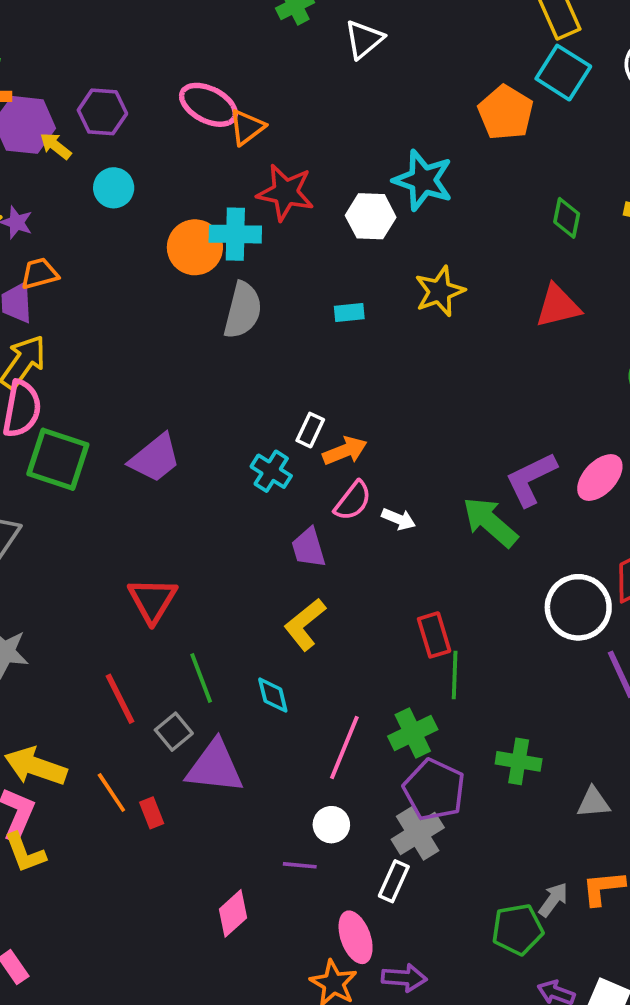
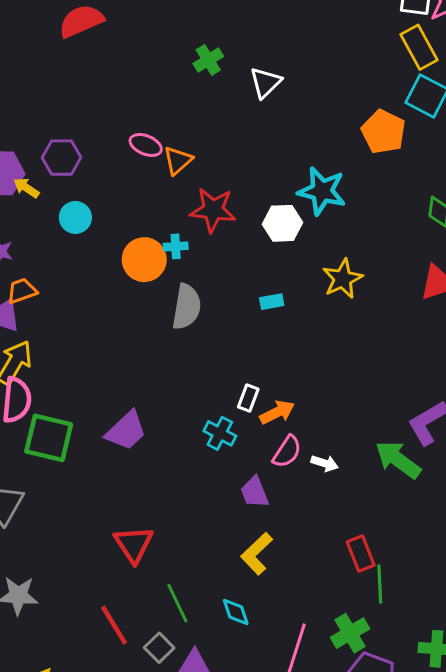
pink ellipse: (208, 105) -> (146, 145), size x0.7
cyan cross: (235, 234) -> (176, 246), size x0.6

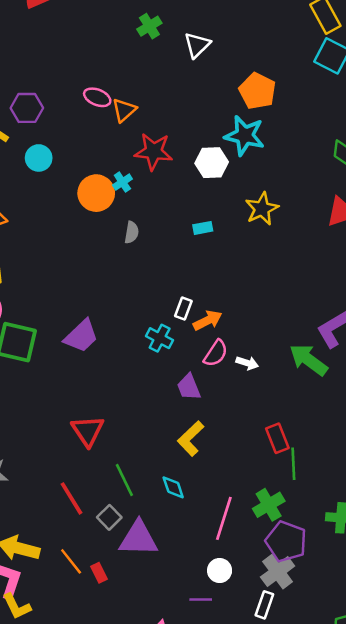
orange pentagon: (383, 132) -> (257, 91), moved
cyan cross: (176, 246) -> (122, 182), turned -30
gray semicircle: (187, 307) -> (132, 232), size x0.6

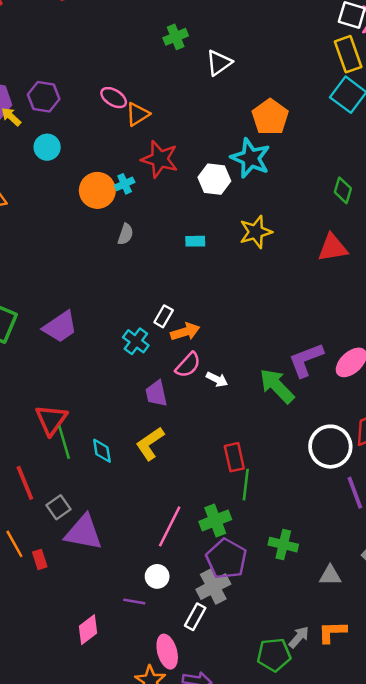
green line: (124, 480) -> (64, 442), moved
cyan diamond: (173, 487) -> (102, 451), moved

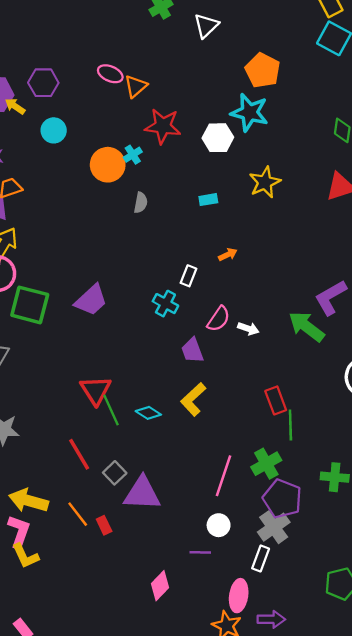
orange arrow: (185, 332) -> (228, 255), moved, size x0.7
cyan diamond: (102, 451) -> (148, 413), turned -40
pink ellipse: (167, 652) -> (239, 596), turned 32

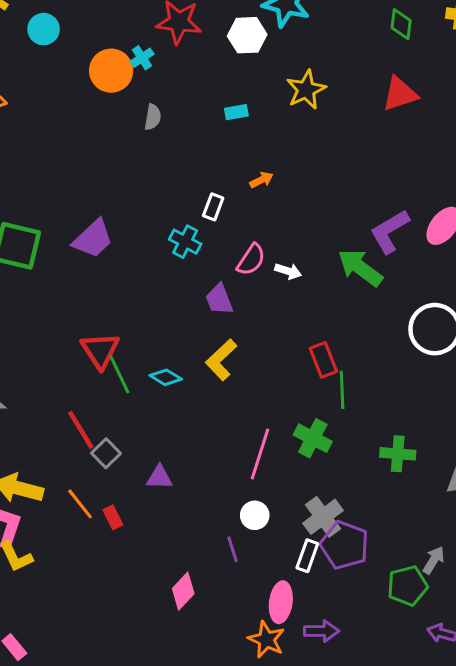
green cross: (266, 464) -> (313, 438), turned -32
gray square: (115, 473) -> (106, 453), moved
purple triangle: (142, 493) -> (159, 477), size x0.6
purple pentagon: (282, 499) -> (344, 545), moved
purple line: (200, 552) -> (232, 549), turned 72

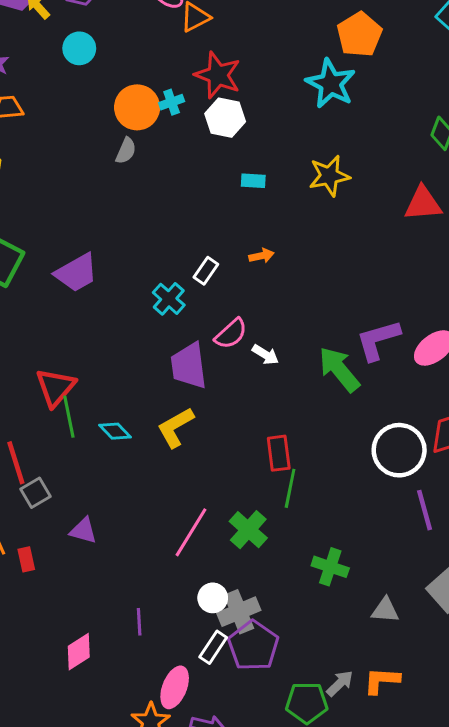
white hexagon: (247, 35) -> (225, 118), moved
gray semicircle: (153, 117) -> (126, 151), moved
purple trapezoid: (219, 299) -> (189, 366), size x1.4
white circle: (255, 515) -> (213, 598), moved

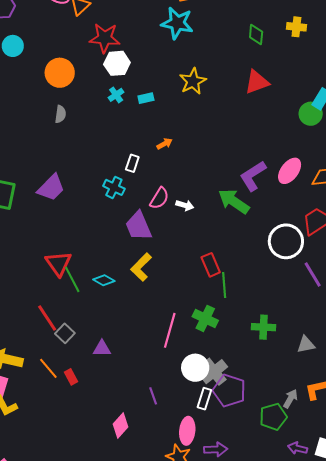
cyan cross: (172, 102) -> (116, 95), moved
gray semicircle: (126, 151) -> (60, 114), moved
white circle: (213, 598) -> (195, 368), size x1.4

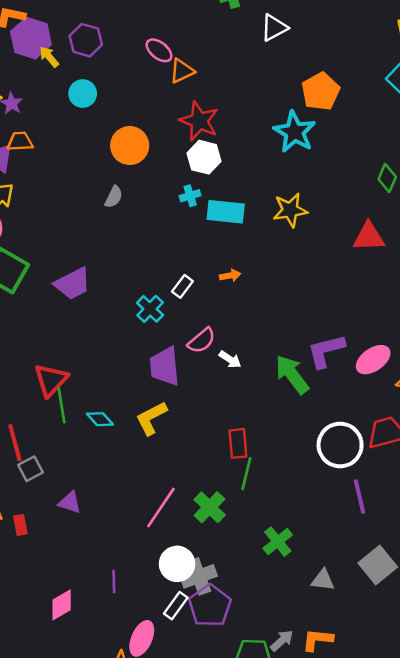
cyan rectangle: (146, 98) -> (226, 212), size x1.8
green cross: (263, 327) -> (278, 542), turned 30

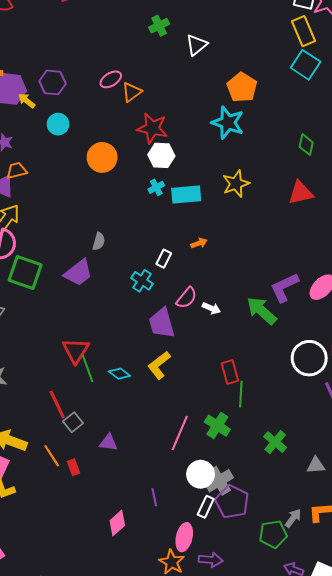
pink ellipse: (159, 50) -> (111, 79), turned -60
gray semicircle: (114, 197) -> (99, 241), moved

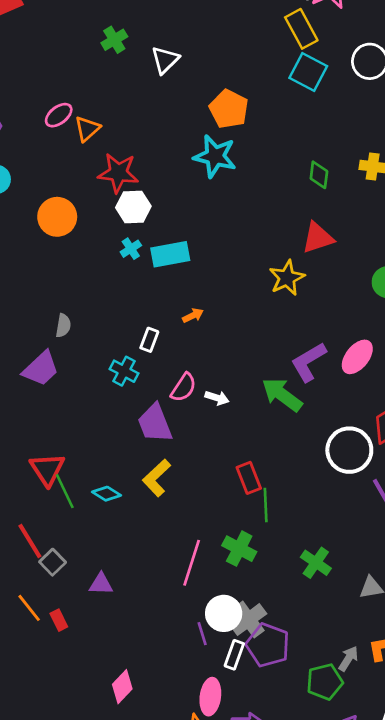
yellow star: (236, 184) -> (287, 278), moved
purple line: (154, 497) -> (202, 634), moved

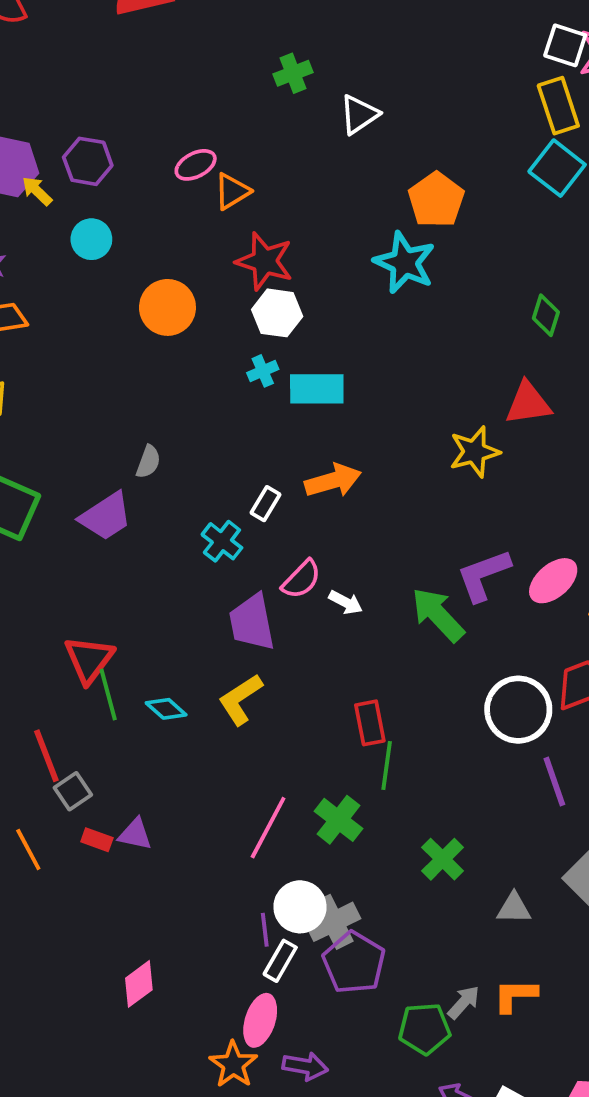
orange arrow: (193, 315) -> (333, 481), size x1.8
red rectangle: (59, 620) -> (97, 840), moved, turned -54
white rectangle: (234, 655) -> (280, 961), moved

